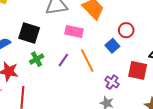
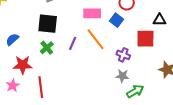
pink rectangle: (74, 32) -> (92, 13), moved
black square: (29, 33) -> (48, 24), moved

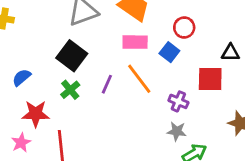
black square: (48, 24) -> (72, 56), turned 30

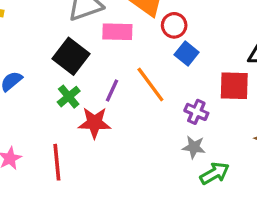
red circle: (184, 27) -> (174, 25), moved
pink rectangle: (135, 42) -> (117, 32), moved
red star: (36, 114) -> (94, 123), moved

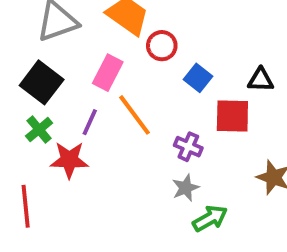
pink rectangle: (117, 32) -> (108, 73), moved, turned -64
blue square: (187, 54) -> (198, 78), moved
gray star: (194, 147) -> (186, 188), turned -30

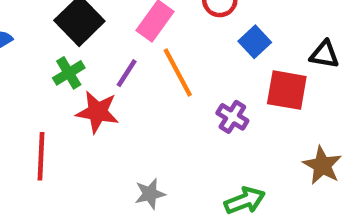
gray star: (186, 188) -> (150, 194), moved

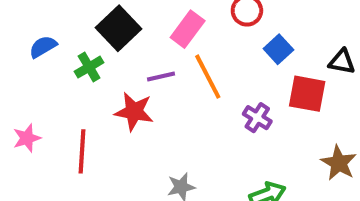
green cross: (69, 73) -> (89, 67), moved
purple line: (127, 73) -> (161, 76), turned 44

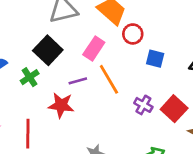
blue square: (278, 49) -> (155, 59), turned -30
red square: (307, 94) -> (174, 109), moved, turned 35

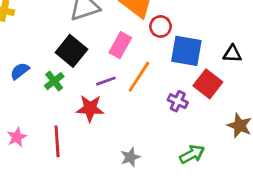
blue square: (155, 59) -> (186, 51), size x1.6
orange line: (109, 79) -> (139, 77), turned 68
red square: (174, 109) -> (208, 84), moved

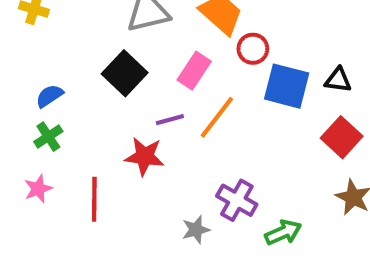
black triangle: (232, 54) -> (338, 80), moved
green cross: (54, 81) -> (48, 137), moved
red square: (208, 84) -> (342, 137), moved
purple cross: (178, 101) -> (237, 200), moved, size x1.4

